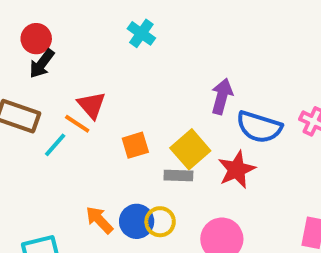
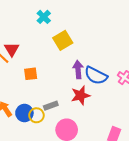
purple arrow: (222, 96) -> (78, 70), moved, turned -30
yellow square: (190, 149) -> (63, 40), moved
gray rectangle: (178, 176) -> (51, 106), moved, turned -32

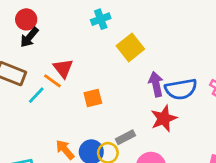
cyan cross: (44, 17) -> (101, 19), turned 32
blue semicircle: (96, 76) -> (181, 89), turned -30

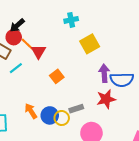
red circle: (26, 19) -> (14, 37), moved
orange line: (52, 81) -> (27, 44), moved
orange square: (93, 98) -> (57, 76), turned -32

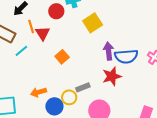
red circle: (14, 37) -> (56, 11), moved
orange line: (27, 44) -> (31, 26), turned 32
orange arrow: (31, 111) -> (38, 92), turned -70
blue circle: (50, 115) -> (54, 106), moved

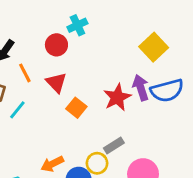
yellow square: (93, 23) -> (154, 47), moved
red triangle: (43, 33) -> (56, 82), moved
red star: (112, 76) -> (117, 97), moved

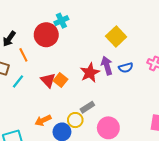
red circle: (56, 45) -> (46, 35), size x1.5
red triangle: (56, 82) -> (48, 80), moved
blue semicircle: (167, 90) -> (126, 68), size x0.6

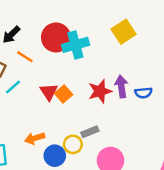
cyan cross: (61, 21) -> (75, 45), moved, size x1.5
yellow square: (116, 36) -> (124, 32), moved
orange line: (23, 55) -> (25, 57), turned -40

